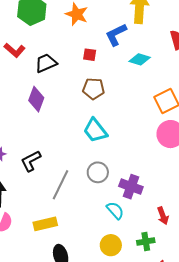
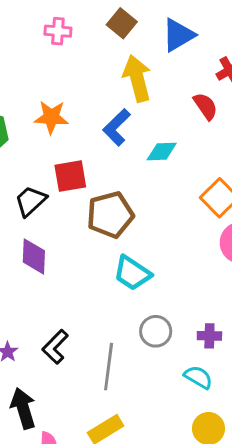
red square: (90, 55) -> (70, 176), moved, size x1.6
brown pentagon: (94, 89) -> (110, 215), size x1.4
purple cross: (131, 187) -> (209, 336), size x0.7

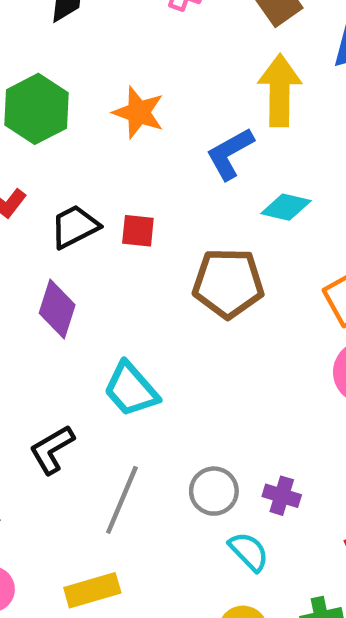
red square: (70, 176) -> (138, 231), moved, size x0.7
brown pentagon: (110, 215) -> (228, 283), moved
cyan trapezoid: (132, 273) -> (131, 389), moved
gray circle: (156, 331) -> (214, 491), moved

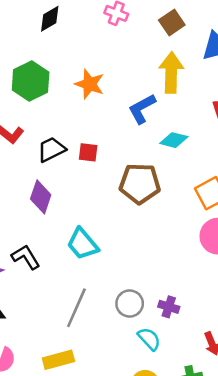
black L-shape: (52, 450) -> (26, 257), moved, turned 88

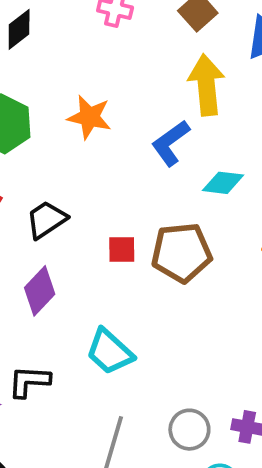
red square: (88, 152) -> (122, 249), moved
purple diamond: (41, 197) -> (40, 291), turned 32
black L-shape: (26, 257) -> (29, 381), turned -48

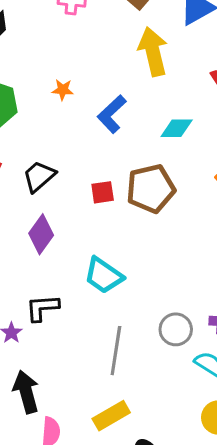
orange star: (89, 117) -> (63, 90), size x0.6
blue L-shape: (171, 143) -> (112, 114), moved

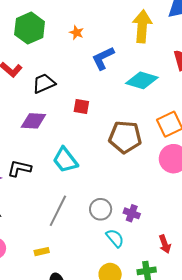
cyan diamond: (177, 128) -> (142, 80), size x1.4
brown pentagon: (151, 189) -> (125, 137), moved
purple diamond: (41, 234) -> (33, 121), turned 40
yellow rectangle: (111, 416) -> (42, 252), size x0.6

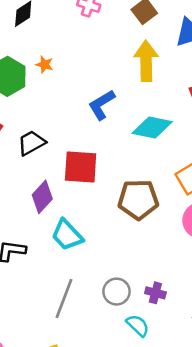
orange star: (77, 33) -> (45, 64), moved
red square: (81, 107) -> (81, 167), size x1.8
purple diamond: (33, 121) -> (42, 197), moved, turned -45

